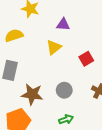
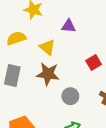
yellow triangle: (54, 47) -> (47, 47), moved, turned -42
brown star: (32, 94) -> (48, 74), moved

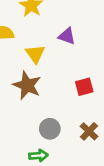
gray circle: (70, 96) -> (50, 129), moved

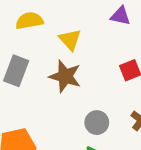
purple triangle: (67, 36) -> (120, 16), moved

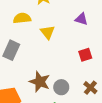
brown star: (65, 76) -> (40, 82), moved

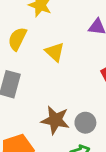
yellow semicircle: (22, 18) -> (17, 39), turned -48

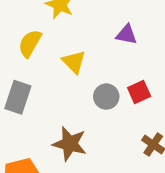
gray circle: (85, 123) -> (106, 97), moved

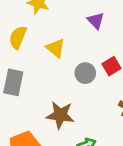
purple triangle: (127, 35) -> (96, 21), turned 42

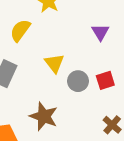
yellow triangle: (55, 48) -> (54, 63), moved

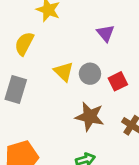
gray circle: (78, 81) -> (90, 74), moved
brown star: (44, 116) -> (90, 117), moved

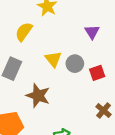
brown star: (90, 117) -> (38, 96), moved

